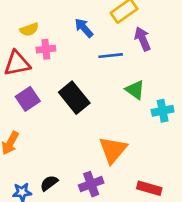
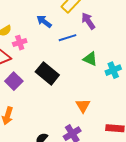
orange triangle: (113, 150) -> (83, 106), size x0.7

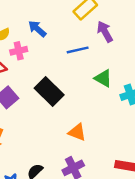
blue arrow: (44, 22) -> (37, 29), moved
orange triangle: (83, 106) -> (77, 132), moved, turned -42

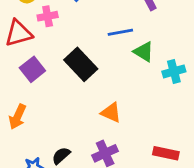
blue line: (78, 50) -> (120, 32), moved

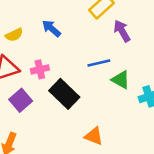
pink cross: (48, 16) -> (40, 69), moved

